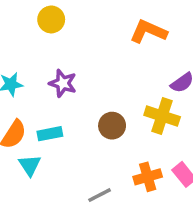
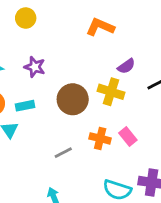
brown circle: (112, 126) -> (73, 99), size x1.5
orange cross: (148, 177) -> (100, 138), turned 30

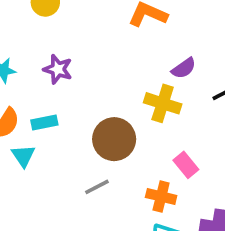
brown circle: (73, 99) -> (114, 139), moved
orange cross: (100, 138) -> (161, 196), moved

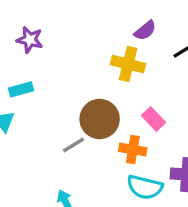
brown circle: (114, 139) -> (100, 119), moved

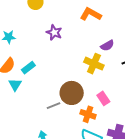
purple star: (30, 40) -> (54, 32), moved
cyan rectangle: (21, 89) -> (28, 68), turned -32

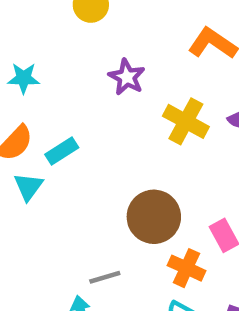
yellow cross: (94, 64) -> (186, 121), moved
gray line: (54, 106) -> (105, 277), moved

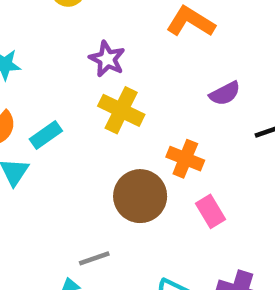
yellow cross: (186, 121) -> (121, 110), moved
orange cross: (186, 268) -> (185, 159), moved

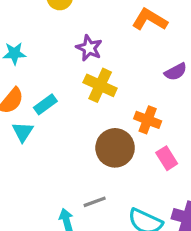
gray line: (94, 258) -> (95, 202), moved

